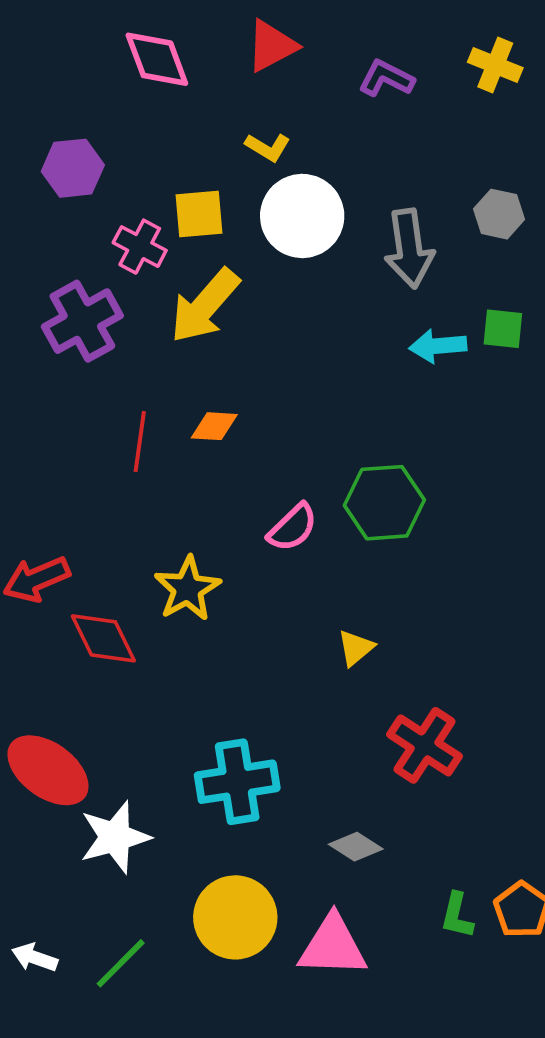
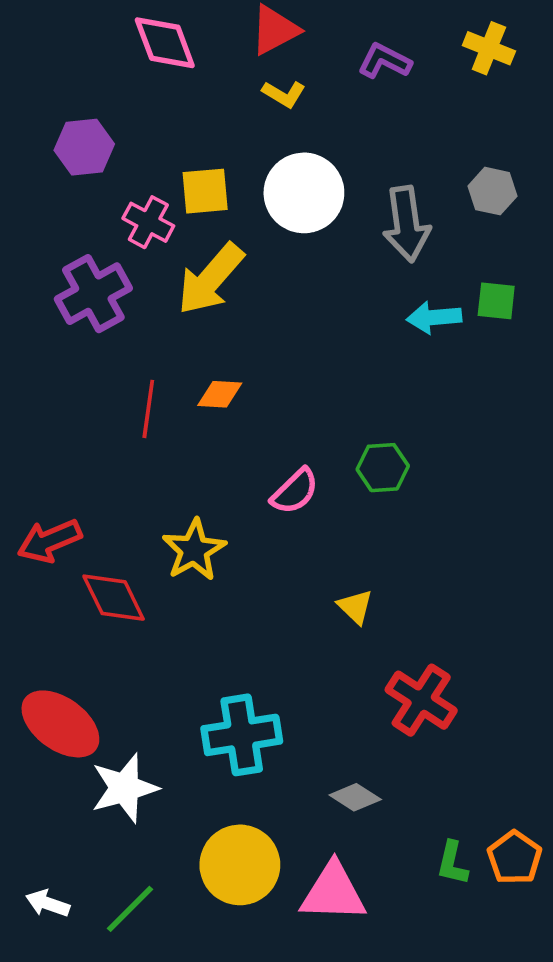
yellow L-shape: (268, 147) -> (284, 94), moved
green hexagon: (384, 503) -> (383, 468), size x0.7
yellow triangle: (356, 648) -> (355, 607), turned -36

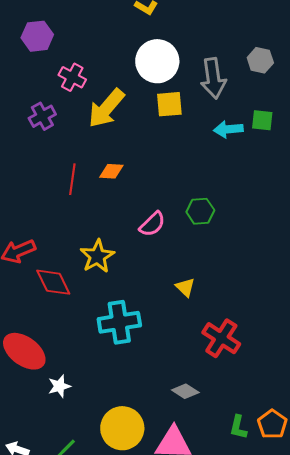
yellow square: (205, 191) -> (169, 104), moved
purple cross: (93, 294) -> (42, 116), size x0.7
cyan cross: (242, 735) -> (119, 322), moved
white star: (125, 788) -> (59, 386), size x0.6

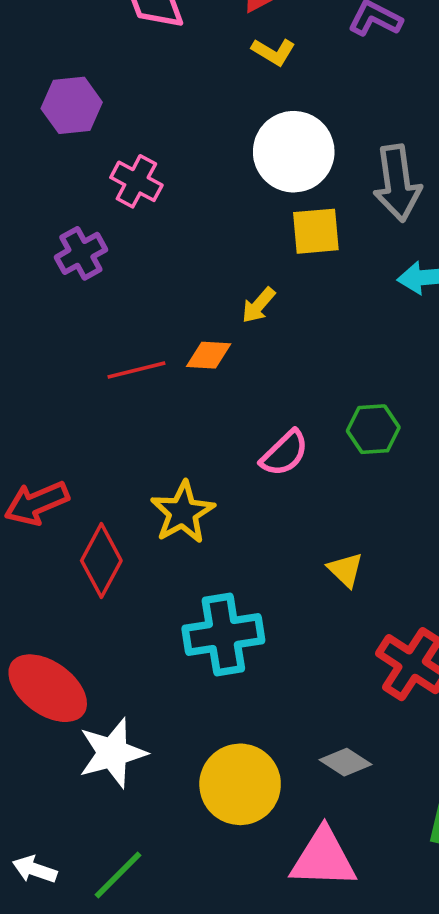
yellow arrow: (106, 108) -> (259, 305), moved, size x0.5
red line: (72, 179) -> (136, 370), turned 68
red diamond: (53, 282) -> (101, 561), turned 54
white star: (59, 386) -> (112, 753), size x1.6
yellow circle: (122, 428) -> (240, 784), moved

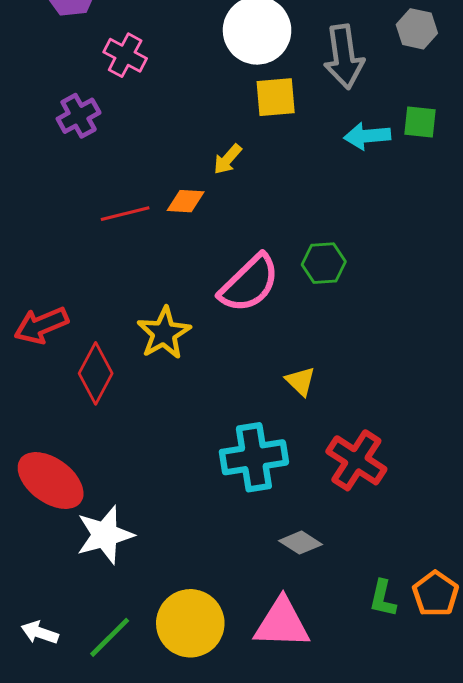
pink semicircle: (284, 453) -> (249, 283), size x1.5
cyan cross: (223, 634) -> (254, 457), moved
yellow circle: (240, 784) -> (190, 623), moved

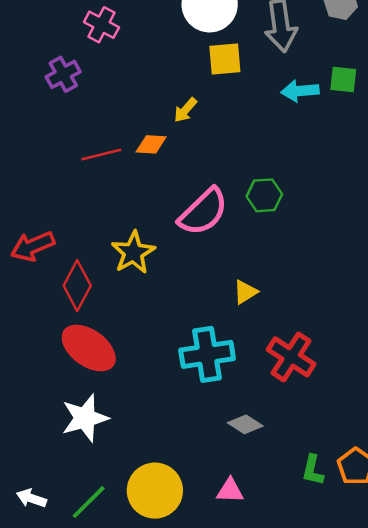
yellow triangle: (300, 381) -> (245, 292), turned 44
red ellipse: (51, 481) -> (89, 348), moved
pink triangle: (282, 623) -> (230, 491), size x0.6

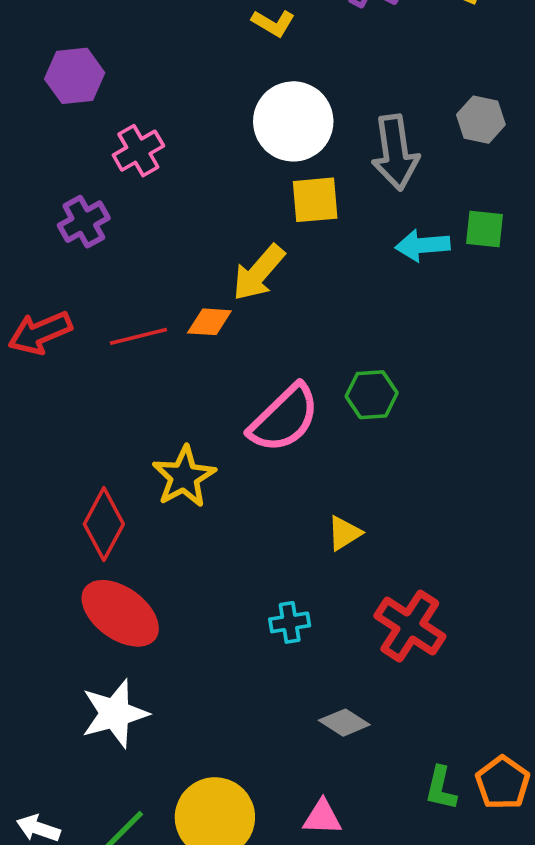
pink cross: (101, 25) -> (138, 151), turned 32
yellow arrow: (185, 110) -> (259, 273), size x1.6
red arrow: (33, 246) -> (40, 333), moved
cyan cross: (207, 354) -> (290, 622), size x0.5

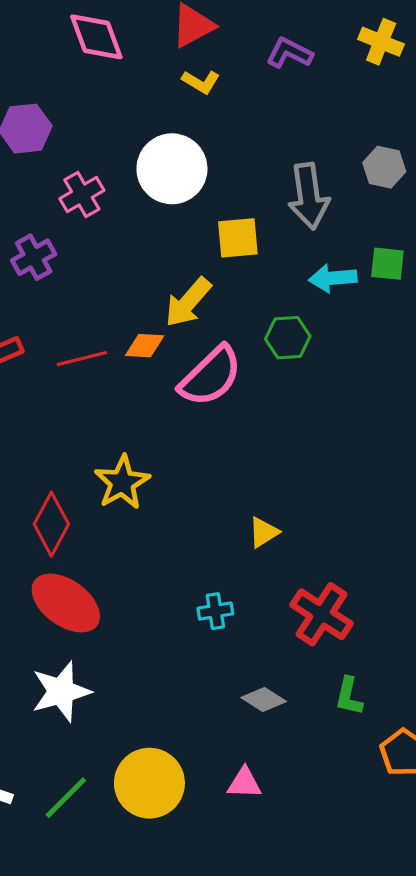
white circle: (293, 121) -> (172, 169), moved
green hexagon: (372, 395) -> (288, 338), moved
pink semicircle: (284, 418) -> (211, 376), moved
green L-shape: (441, 788) -> (349, 696), moved

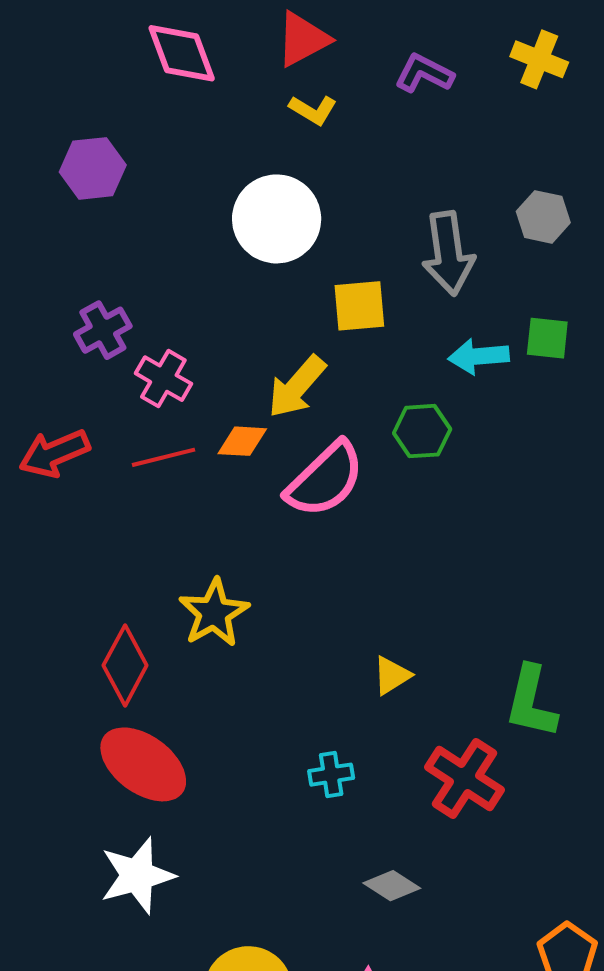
pink cross: (82, 195) -> (163, 379), moved, turned -30
green L-shape: (349, 696) -> (531, 702), moved, size x1.5

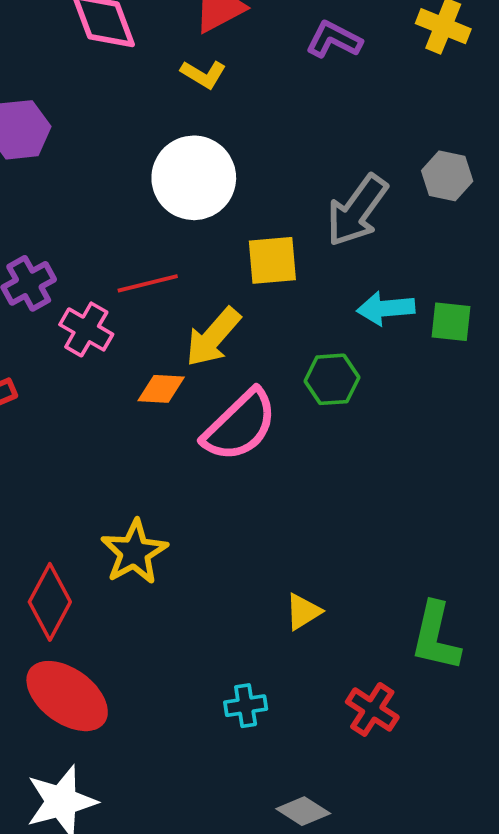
yellow L-shape: (313, 110) -> (203, 74), moved
gray arrow: (448, 253) -> (357, 210), turned 44
green square: (547, 338) -> (451, 322), moved
red line: (163, 457) -> (148, 283), moved
red cross: (464, 779) -> (372, 709), size x0.7

